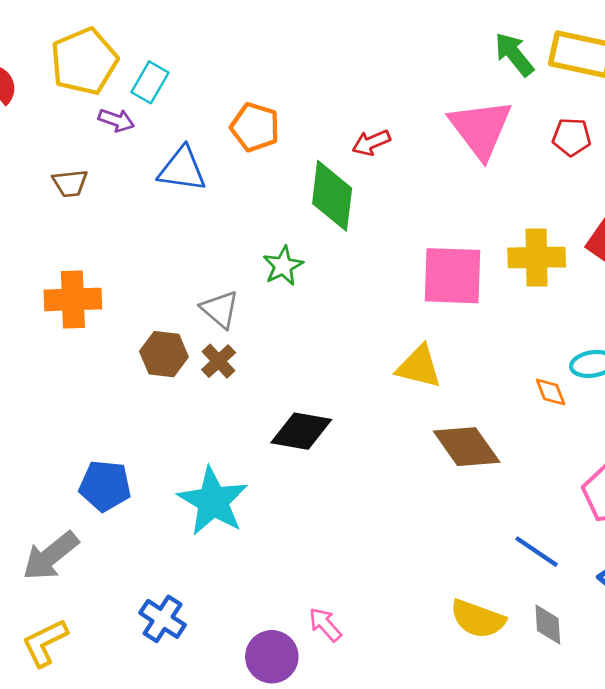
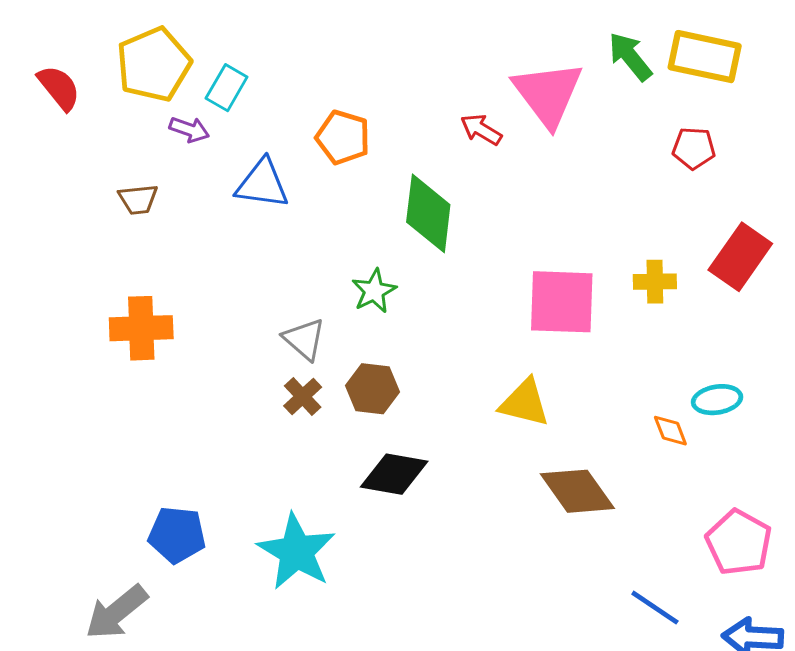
pink triangle: (481, 129) -> (548, 94), moved
red arrow: (371, 143) -> (481, 130), moved, turned 54
yellow cross: (537, 257) -> (655, 282), size x0.7
brown hexagon: (164, 354) -> (372, 389), moved

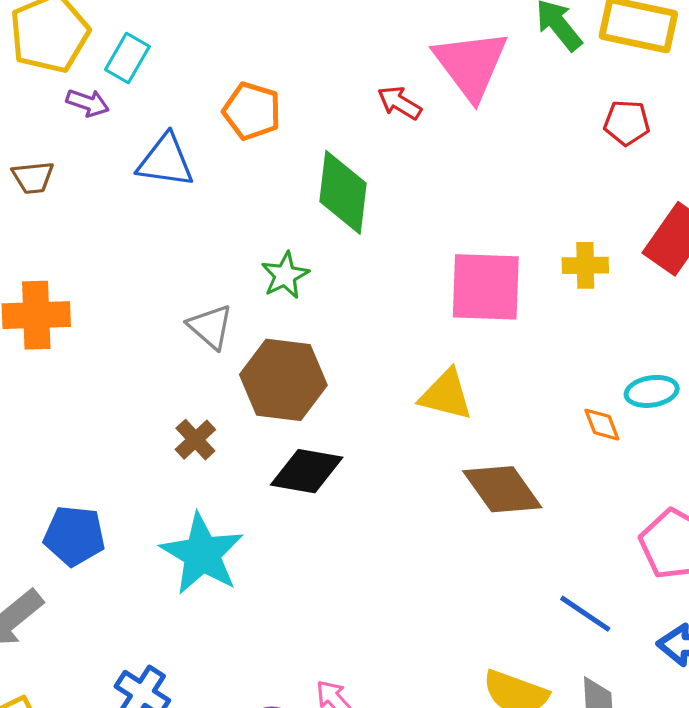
brown hexagon: (372, 389) -> (283, 380), size x1.5
brown cross: (303, 397) -> (195, 440), moved

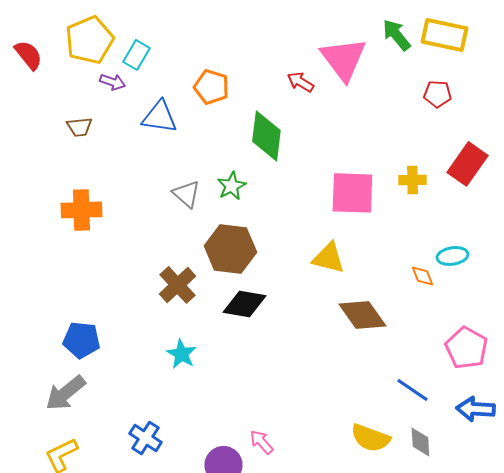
gray triangle: (210, 327) -> (186, 194), moved
brown cross: (195, 440) -> (177, 285), size x1.5
blue pentagon: (74, 536) -> (81, 340), moved
cyan star: (202, 554) -> (181, 354), size x0.6

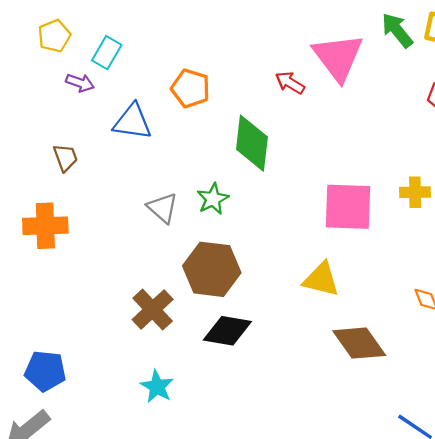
yellow pentagon: (89, 40) -> (54, 36), size x0.6
brown trapezoid: (79, 127) -> (65, 158), moved, turned -104

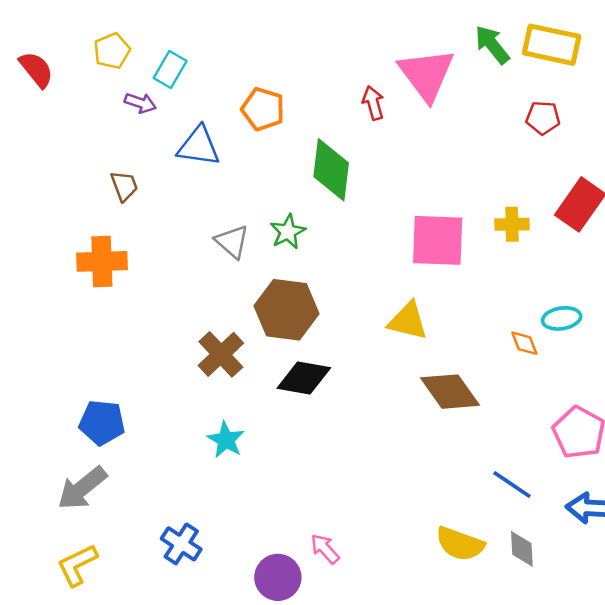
red arrow: (290, 83) -> (373, 103), turned 44

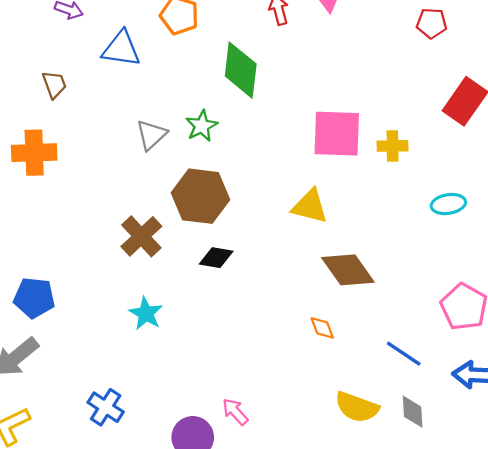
yellow cross: (512, 224) -> (393, 146), moved
gray triangle: (232, 242) -> (151, 135), turned 36
orange diamond: (524, 343) -> (322, 328), moved
black diamond: (304, 378) -> (216, 258), size x0.7

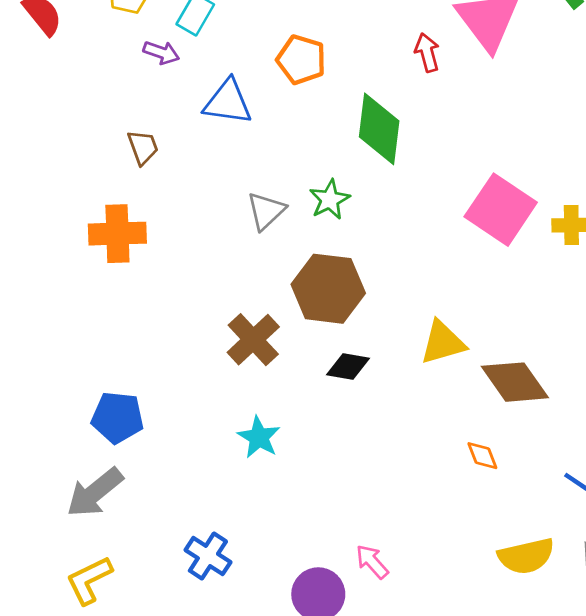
pink square: (337, 134) -> (501, 210), turned 32
yellow triangle: (310, 206) -> (443, 342), moved, turned -30
yellow semicircle: (357, 407) -> (526, 556), turned -33

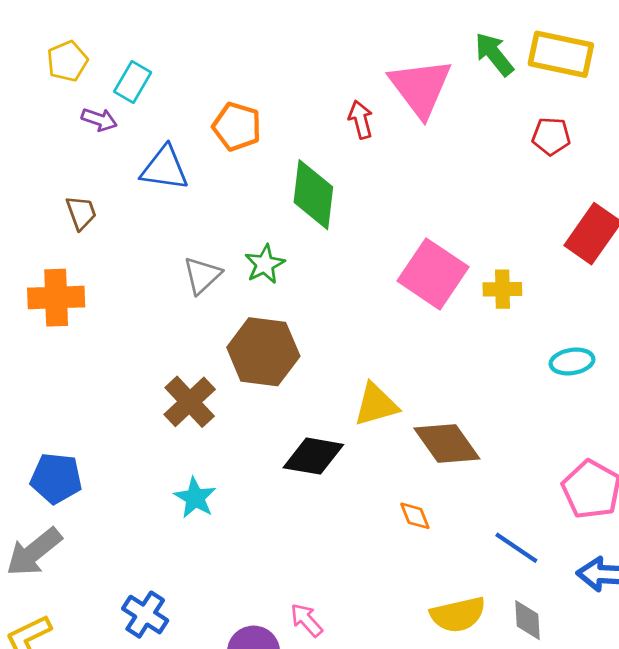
black diamond: (348, 367) -> (313, 456), moved, size x1.4

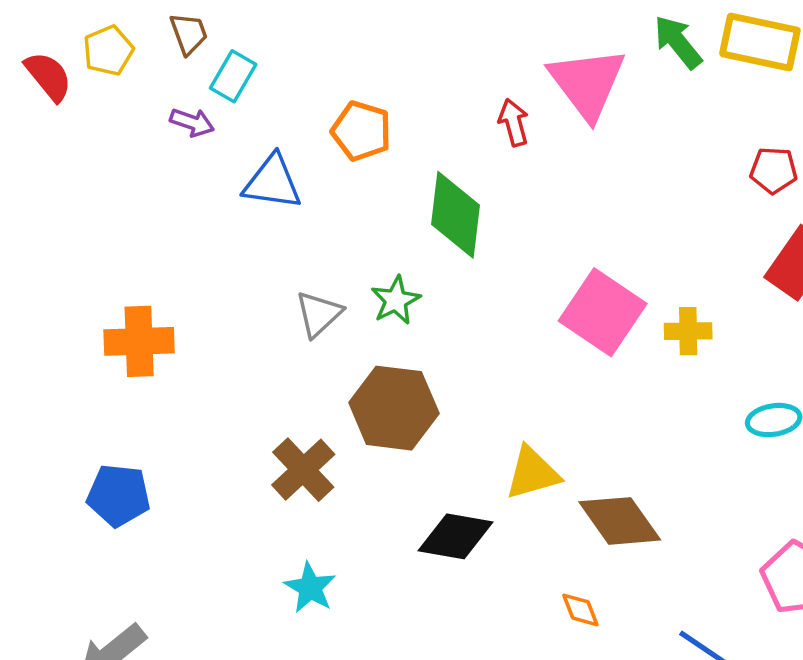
yellow pentagon: (67, 61) -> (108, 51), moved
red pentagon: (551, 136) -> (774, 170), moved
brown trapezoid: (81, 213) -> (189, 33), moved
blue pentagon: (56, 478) -> (119, 495), moved

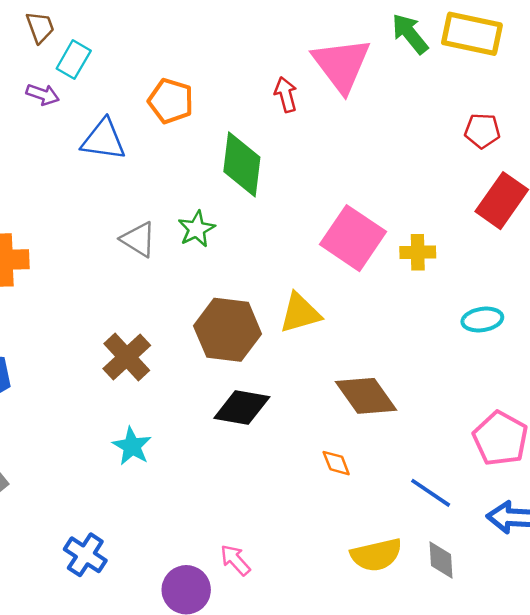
gray triangle: (319, 314) -> (138, 239), turned -45
brown hexagon: (394, 408) -> (228, 330), moved
yellow triangle: (532, 473) -> (300, 313), moved

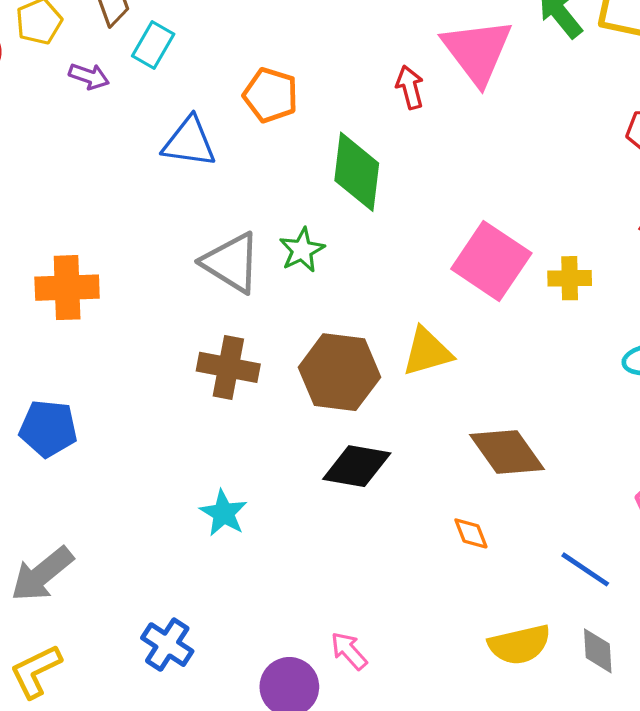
purple arrow: (43, 95) -> (89, 76), moved
gray triangle: (138, 239) -> (231, 263), size x1.4
brown cross: (127, 357) -> (228, 367), moved, turned -36

